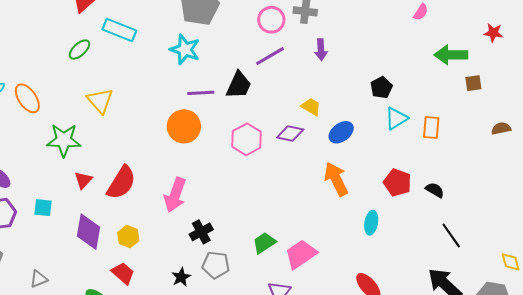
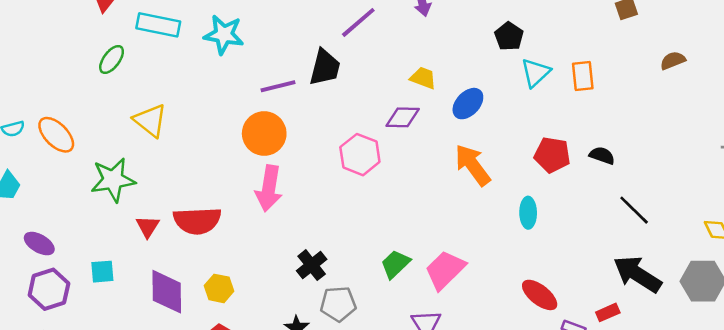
cyan star: (185, 49) -> (224, 35), moved
pink hexagon: (247, 139) -> (360, 155), moved
red semicircle: (121, 183) -> (197, 221), turned 66
pink arrow: (175, 195) -> (269, 188), moved

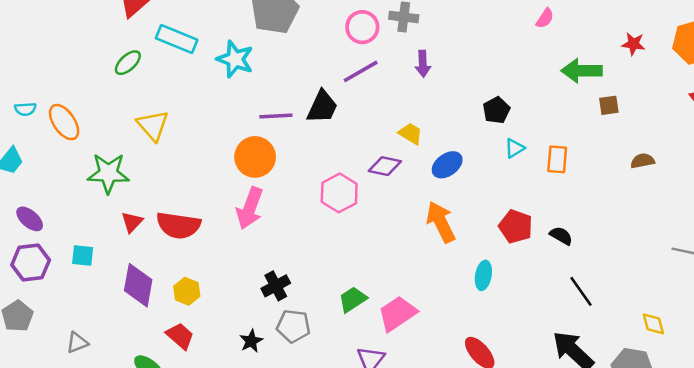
cyan triangle: (536, 73) -> (515, 148), size x0.7

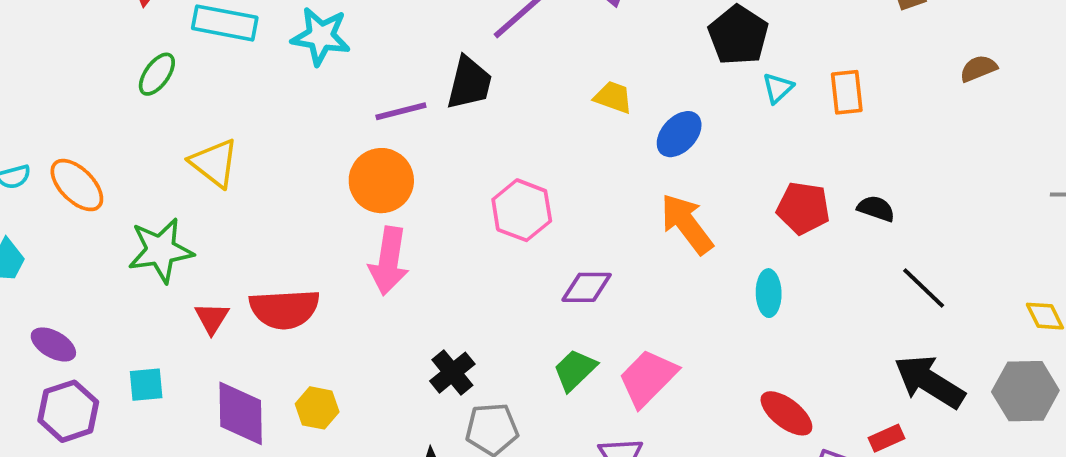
black pentagon: (496, 110) -> (738, 35), size x1.4
purple diamond: (385, 166) -> (587, 287), moved

